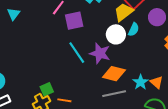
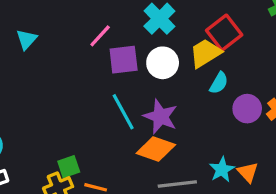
purple circle: (157, 17) -> (247, 109), moved
white circle: (116, 34) -> (163, 63), moved
orange diamond: (114, 74) -> (156, 149), moved

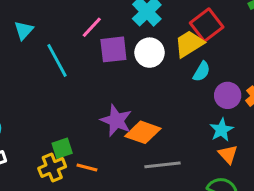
cyan line: (123, 112) -> (57, 60), moved
purple star: (160, 117) -> (116, 121), moved
cyan star: (222, 170) -> (222, 130), moved

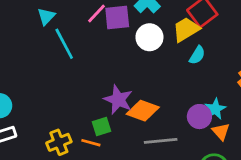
cyan triangle: (24, 30) -> (46, 16), moved
purple square: (113, 49) -> (117, 17), moved
purple circle: (228, 95) -> (199, 117), moved
green square: (62, 148) -> (101, 127), moved

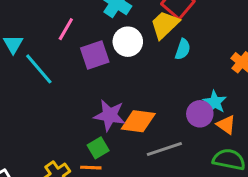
purple square: (117, 17) -> (95, 55), moved

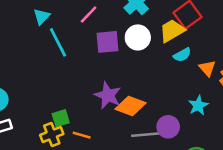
cyan semicircle: (183, 49) -> (182, 55), turned 30
purple circle: (200, 114) -> (168, 127), moved
orange triangle: (226, 125) -> (207, 68), moved
green square: (98, 148) -> (61, 118), moved

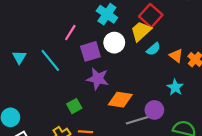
cyan triangle: (42, 17) -> (19, 57), moved
purple star: (108, 95) -> (98, 79), moved
green square: (61, 118) -> (74, 106), moved

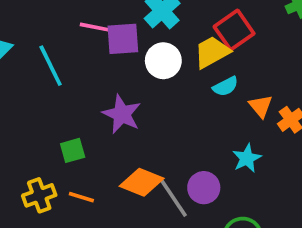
pink line: (70, 33) -> (94, 27), turned 56
purple square: (90, 51) -> (123, 39), moved
orange diamond: (120, 100) -> (142, 182), moved
gray line: (138, 120) -> (173, 198), turned 60

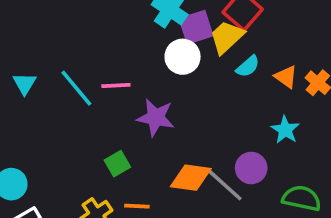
pink line: (94, 27) -> (116, 85), moved
purple square: (123, 39) -> (196, 27), moved

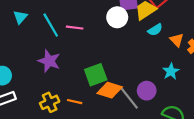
purple star: (156, 117) -> (49, 61), moved
green square: (117, 164) -> (96, 75), moved, size x1.5

